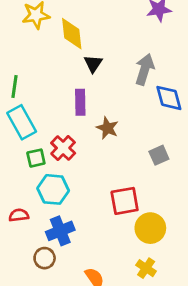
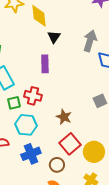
brown star: (107, 128) -> (64, 117), moved
red cross: (63, 148) -> (33, 96), turned -30
red square: (125, 201) -> (70, 144), moved, turned -30
brown circle: (45, 258) -> (57, 165), moved

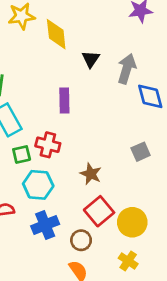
black triangle: (54, 37) -> (91, 59), moved

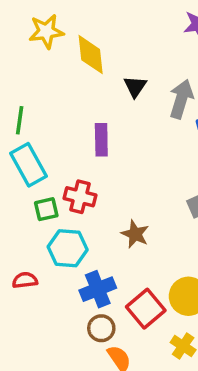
red square: (99, 211) -> (146, 309), moved
blue cross: (45, 225) -> (98, 289), moved
brown circle: (81, 240) -> (101, 328), moved

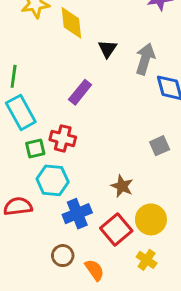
purple rectangle: (101, 140) -> (80, 92), turned 40
brown star: (135, 234) -> (122, 186), moved
red semicircle: (25, 280) -> (18, 206), size x1.4
brown circle: (101, 328) -> (63, 256), moved

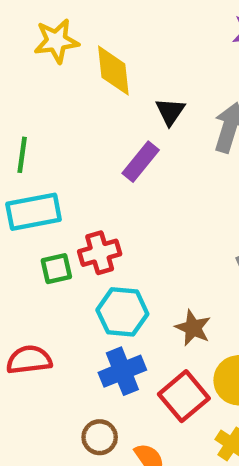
purple rectangle: (80, 92) -> (141, 162), moved
cyan rectangle: (21, 112) -> (34, 212), turned -72
red cross: (63, 138) -> (100, 253), turned -30
cyan hexagon: (53, 180) -> (122, 312), moved

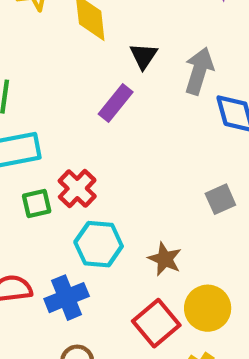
red cross: (100, 253) -> (77, 188), turned -30
blue cross: (122, 371) -> (67, 298), moved

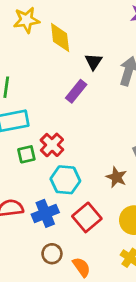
brown star: (165, 259) -> (116, 177), moved
red square: (156, 323) -> (87, 217), moved

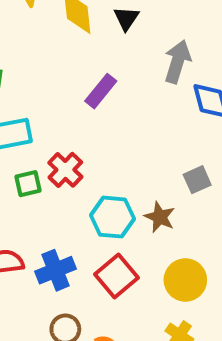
black triangle: (94, 62) -> (126, 18), moved
cyan hexagon: (65, 180) -> (113, 217), moved

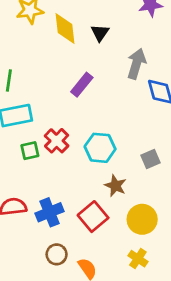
gray square: (197, 180) -> (151, 159), moved
cyan hexagon: (113, 217) -> (100, 148), moved
brown star: (160, 217) -> (115, 186), moved

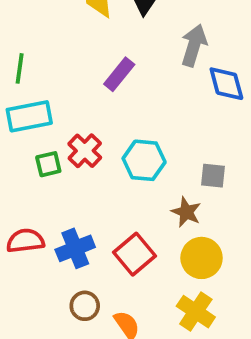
gray square: (151, 159) -> (213, 176), turned 30
brown star: (115, 186) -> (186, 212), moved
yellow cross: (138, 259) -> (196, 312), size x1.4

